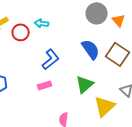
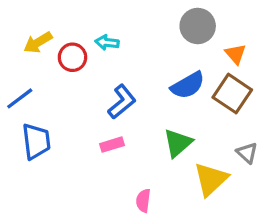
orange triangle: (119, 20) -> (236, 54), moved
blue semicircle: (91, 49) -> (188, 85), turned 95

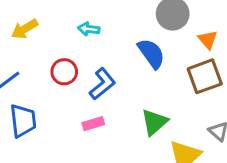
red circle: (72, 57) -> (64, 72), moved
blue semicircle: (188, 85) -> (151, 53), moved, turned -96
brown square: (232, 94) -> (205, 76), turned 36

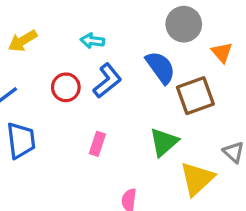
brown square: (205, 76) -> (195, 96), moved
blue L-shape: (102, 84) -> (107, 81), moved
pink rectangle: (93, 124) -> (97, 144), turned -55

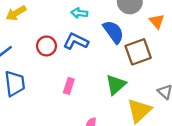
cyan arrow: (92, 41) -> (79, 13), moved
blue L-shape: (107, 81) -> (76, 41), turned -115

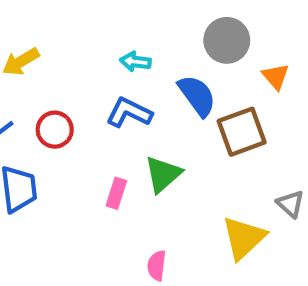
red circle: (46, 46) -> (55, 130), moved
green triangle: (116, 85) -> (163, 174), moved

